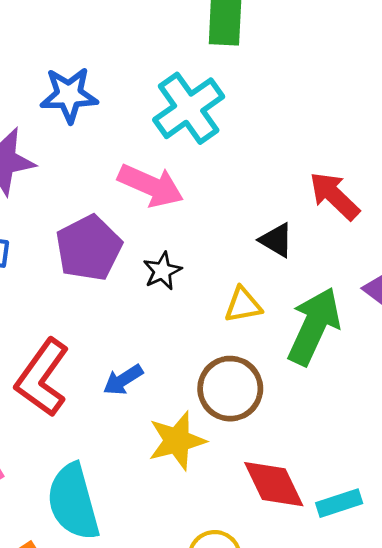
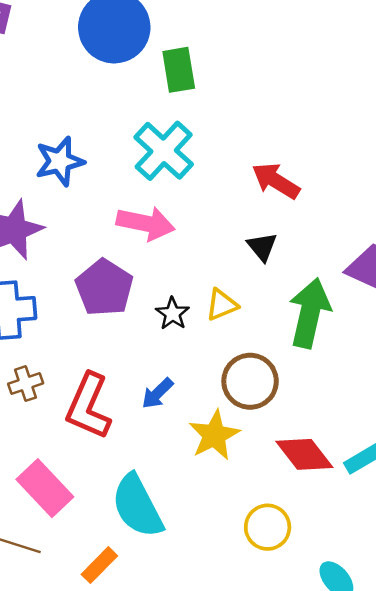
red arrow: (334, 196) -> (276, 181), moved
black triangle: (276, 240) -> (262, 247), turned 32
black star: (162, 271) -> (172, 314), moved
yellow triangle: (243, 305) -> (222, 305), moved

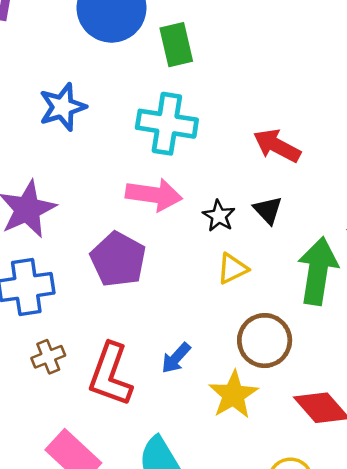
cyan cross: (164, 151) -> (167, 124), turned -30
blue star: (60, 161) -> (63, 107), moved
black star: (172, 314) -> (219, 216), moved

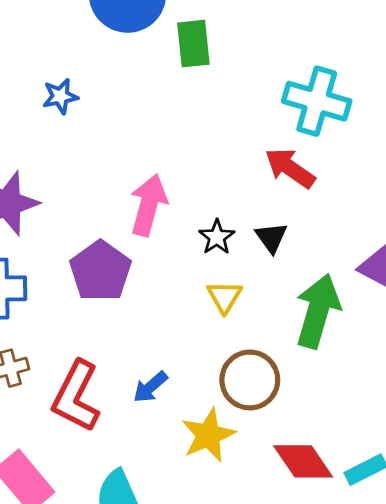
blue star: (63, 107) -> (60, 96), size x0.7
cyan cross: (167, 124) -> (317, 101), moved
pink arrow: (154, 195) -> (148, 205), turned -90
yellow triangle: (232, 269) -> (224, 297), turned -40

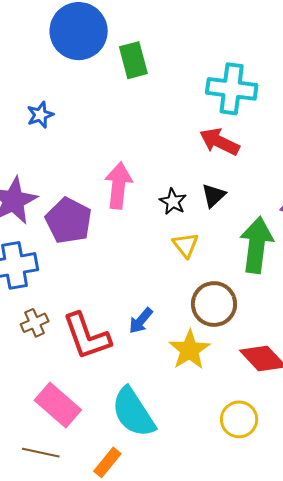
black triangle: (271, 237) -> (214, 196), turned 32
purple pentagon: (100, 271) -> (69, 221), moved
red L-shape: (76, 396) -> (87, 336), turned -38

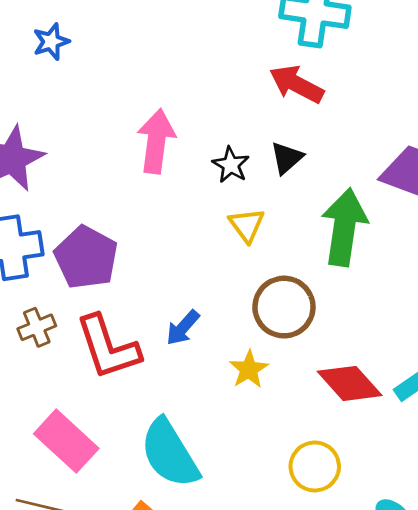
purple pentagon: (69, 221) -> (86, 257), moved
yellow star: (189, 350) -> (249, 369), size x0.7

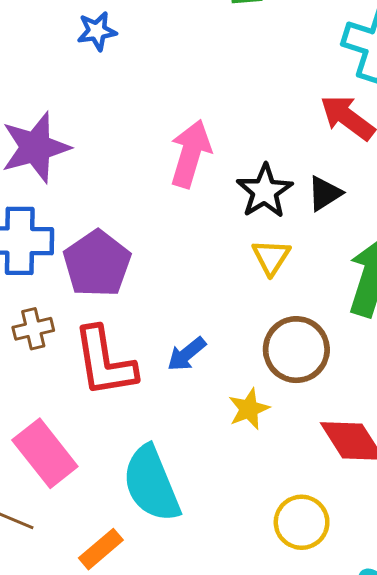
black star: (231, 165) -> (265, 191), size x1.4

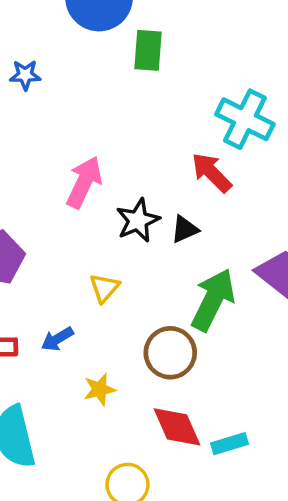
yellow triangle: (271, 257) -> (104, 288), moved
brown circle: (296, 350) -> (170, 353), moved

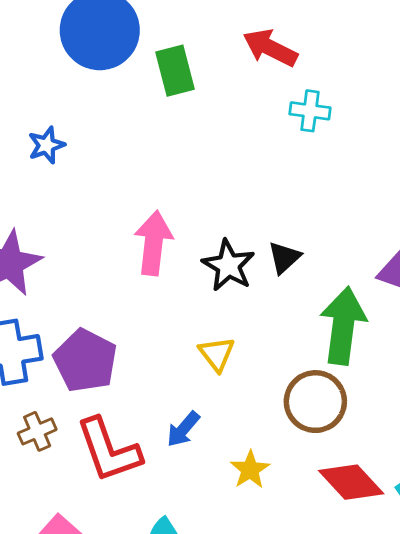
cyan cross: (245, 119) -> (310, 111), size x0.6
red arrow: (212, 173) -> (270, 48), moved

